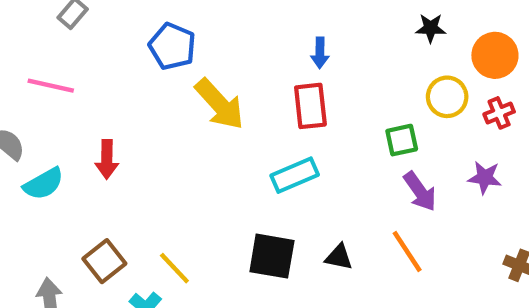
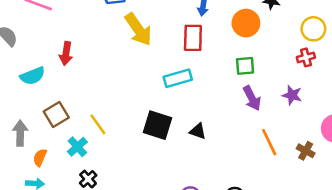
orange circle: (495, 55) -> (246, 23), moved
yellow circle: (447, 97) -> (313, 29), moved
cyan semicircle: (44, 184) -> (33, 76), moved
orange line: (407, 251) -> (269, 142), moved

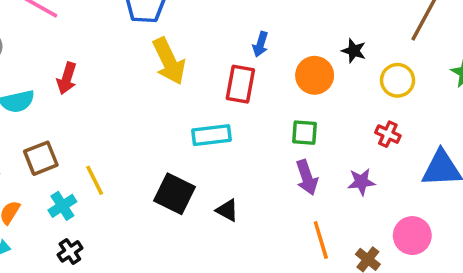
yellow circle: (313, 29) -> (398, 80), moved
red cross: (306, 57) -> (388, 134), turned 30
purple star: (292, 95) -> (361, 182), turned -30

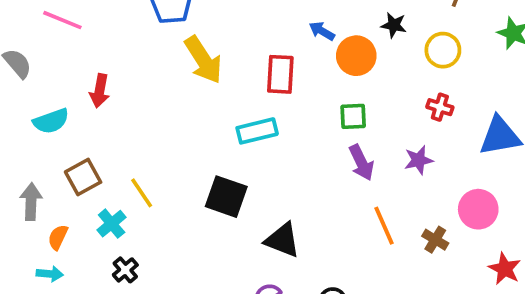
blue arrow: (260, 44) -> (322, 31), moved, turned 110
black triangle: (227, 210) -> (282, 240), moved, size x1.5

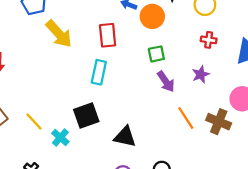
cyan rectangle: (257, 131) -> (99, 72), turned -55
black square: (226, 197) -> (86, 116), turned -30
cyan cross: (112, 224) -> (60, 138), moved
brown cross: (435, 240) -> (219, 122), size x1.5

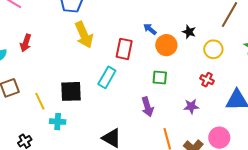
purple arrow: (166, 82) -> (148, 107), moved
black square: (86, 116) -> (71, 91), moved
cyan cross: (60, 138) -> (58, 122), turned 35

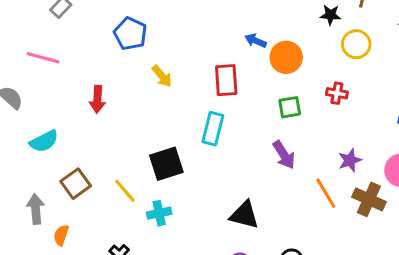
black star: (189, 32) -> (330, 15), moved
yellow arrow: (84, 35) -> (162, 76), size x0.6
red arrow: (26, 43) -> (97, 99), moved
red cross: (207, 80) -> (337, 93), moved
purple star: (191, 106) -> (350, 160), moved

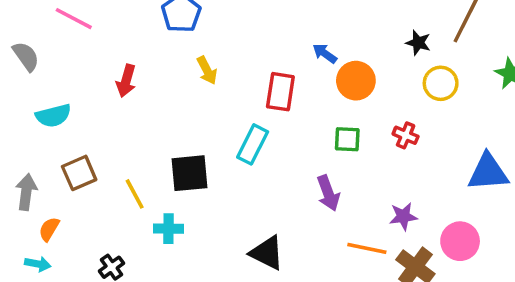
orange line: (326, 193) -> (367, 248), turned -60

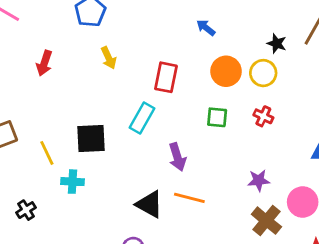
blue arrow: (325, 53) -> (206, 28), moved
yellow circle: (441, 83) -> (263, 73), moved
purple arrow: (328, 193) -> (177, 157), moved
orange line: (367, 248) -> (189, 198), moved

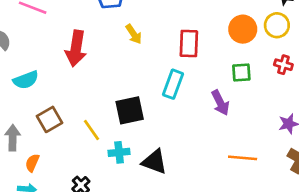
red arrow: (44, 63) -> (76, 49), size x1.5
purple arrow: (177, 157) -> (220, 103), moved
orange line: (189, 198) -> (243, 158), moved
black triangle: (149, 204) -> (154, 162), moved

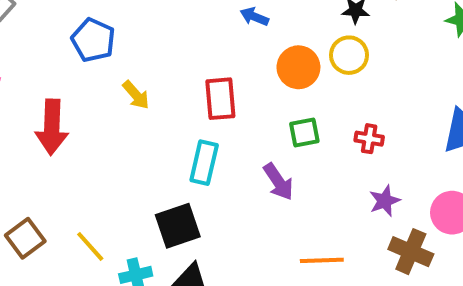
red cross: (283, 65) -> (369, 139), moved
black square: (130, 110) -> (178, 226), moved

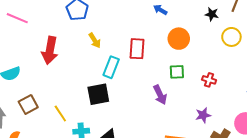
yellow circle: (349, 55) -> (231, 37), moved
cyan rectangle: (204, 163) -> (111, 67), moved
purple star: (385, 201) -> (203, 115), moved
black square: (178, 226) -> (98, 94), moved

